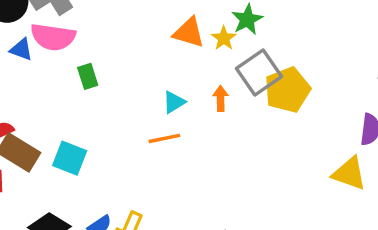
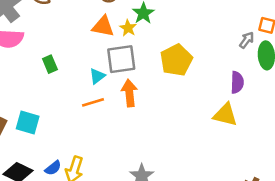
gray square: (259, 73) -> (121, 59), moved, turned 32
green rectangle: (88, 76) -> (50, 64), moved
orange arrow: (221, 98) -> (129, 93), moved, size x1.5

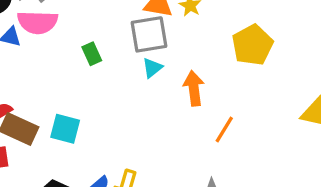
gray square: (121, 59) -> (149, 34), moved
orange line: (93, 102) -> (224, 129), moved, turned -40

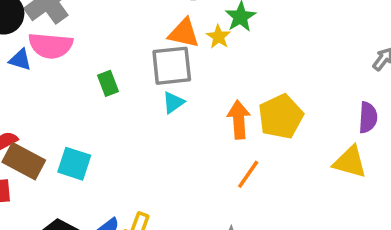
yellow pentagon: (252, 45) -> (281, 117), moved
orange arrow: (194, 88) -> (239, 120), moved

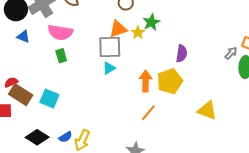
orange triangle: (184, 33) -> (118, 29), turned -36
pink semicircle: (51, 46) -> (60, 32), moved
green rectangle: (108, 83) -> (61, 56), moved
purple semicircle: (368, 118) -> (182, 54), moved

